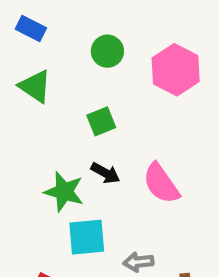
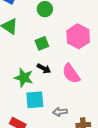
pink hexagon: (176, 70) -> (78, 36), moved

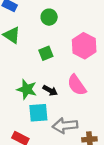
black arrow: (44, 69) -> (50, 90), moved
gray arrow: (60, 112) -> (65, 126), size x1.6

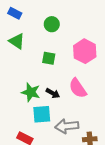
green square: (46, 53) -> (49, 58), turned 32

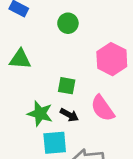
green triangle: (17, 41) -> (20, 59), moved, turned -30
green square: (49, 58) -> (67, 86), moved

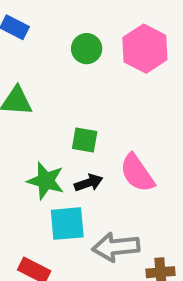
pink hexagon: (112, 59) -> (145, 49), moved
black arrow: (69, 115) -> (89, 183), turned -48

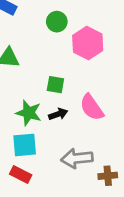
pink hexagon: (145, 49) -> (88, 43), moved
cyan square: (67, 224) -> (25, 145), moved

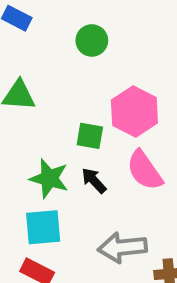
pink hexagon: (88, 43) -> (134, 111), moved
black arrow: (58, 114) -> (94, 180), turned -114

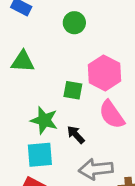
black arrow: (94, 180) -> (76, 135), moved

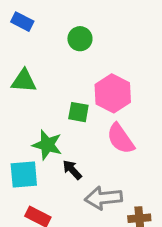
black arrow: (76, 135) -> (72, 170), moved
cyan square: (40, 155) -> (24, 175), moved

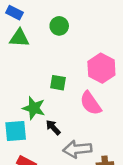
green triangle: (24, 81) -> (19, 38), moved
pink hexagon: (113, 93) -> (101, 68), moved

